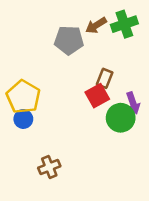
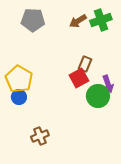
gray pentagon: (69, 40) -> (33, 20), moved

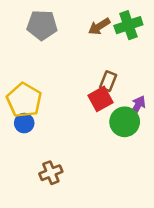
purple arrow: (108, 84) -> (137, 107), turned -132

